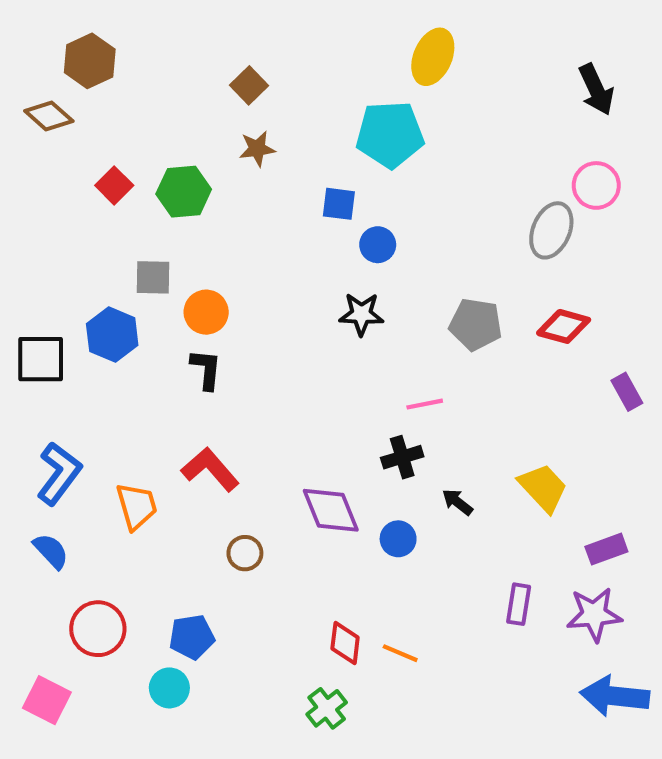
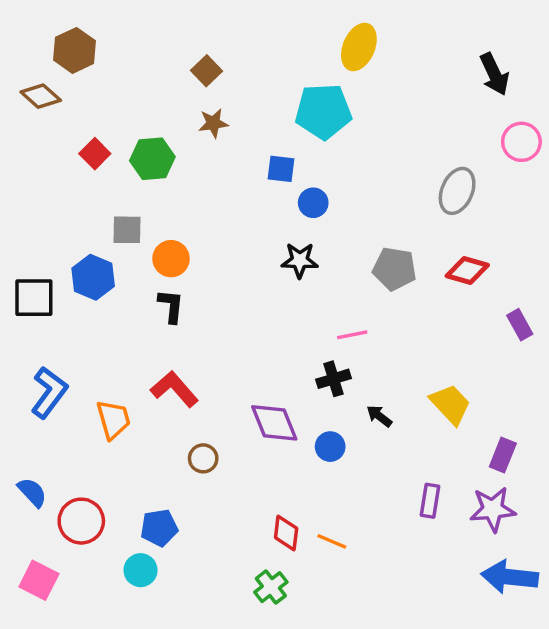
pink circle: (596, 185) -> (521, 142), moved
purple rectangle: (606, 549) -> (503, 455), turned -48
blue semicircle: (51, 551) -> (32, 492), moved

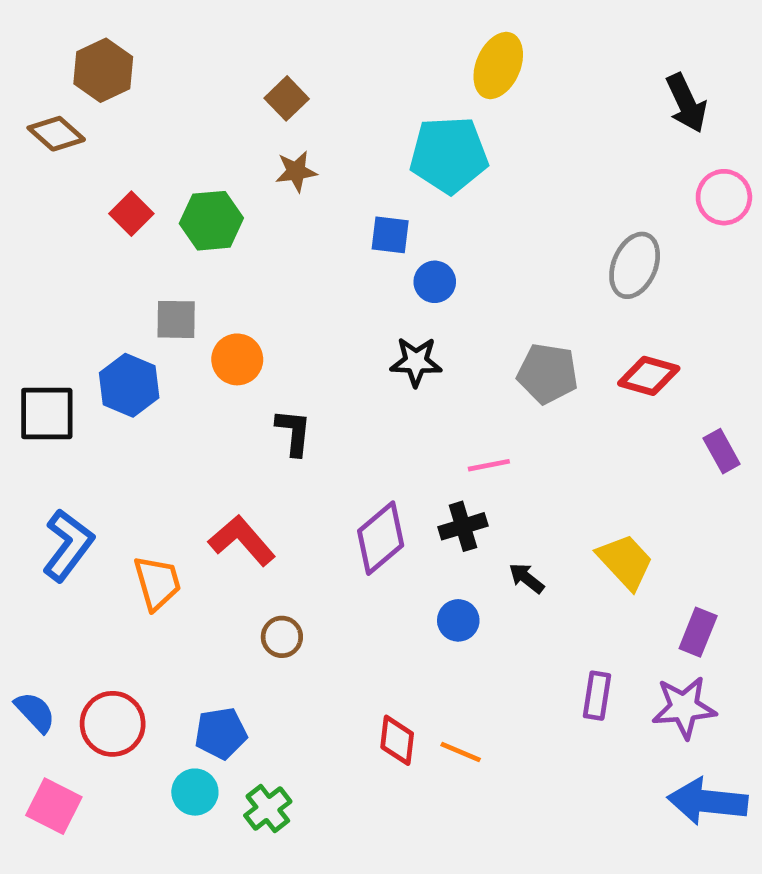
black L-shape: (171, 306) -> (294, 432), moved
purple diamond: (274, 423) -> (381, 538), moved, turned 72
blue semicircle: (32, 492) -> (35, 712), moved
green cross: (271, 587) -> (268, 808), moved

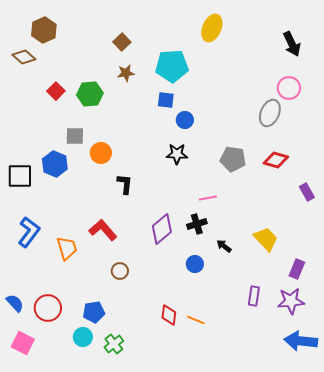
cyan pentagon: (449, 155) -> (172, 66), moved
pink circle: (724, 197) -> (289, 88), moved

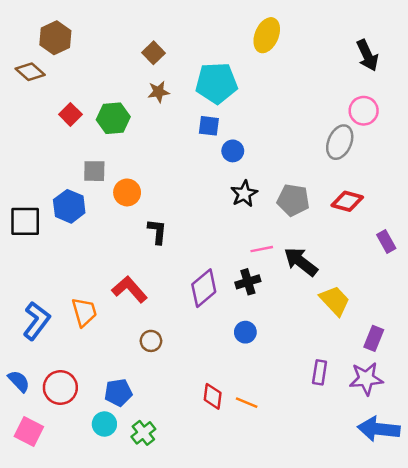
black star: (177, 154) -> (244, 194), moved, turned -30
blue L-shape: (29, 232) -> (36, 321), moved
black arrow: (224, 246) -> (301, 262), moved, size x1.8

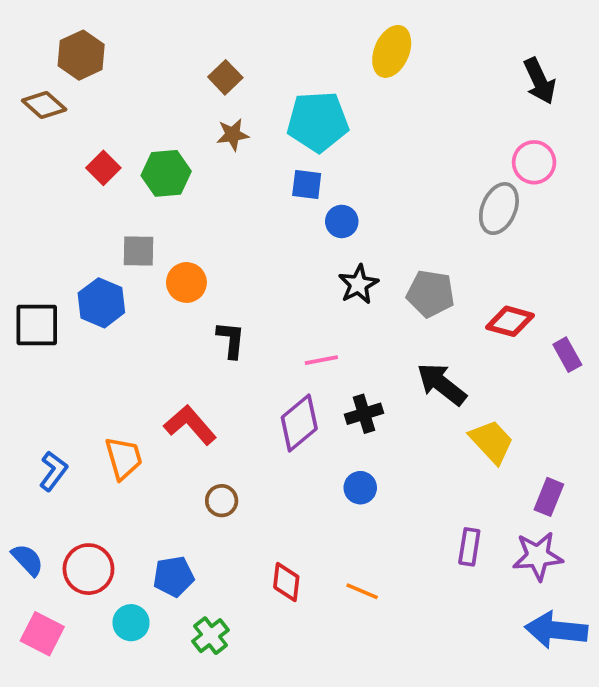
red diamond: (347, 201) -> (510, 321), moved
pink line: (262, 249) -> (321, 360), moved
blue L-shape: (36, 321) -> (53, 471), size x0.7
red diamond: (213, 396) -> (286, 582), moved
cyan circle: (104, 424) -> (131, 623), moved

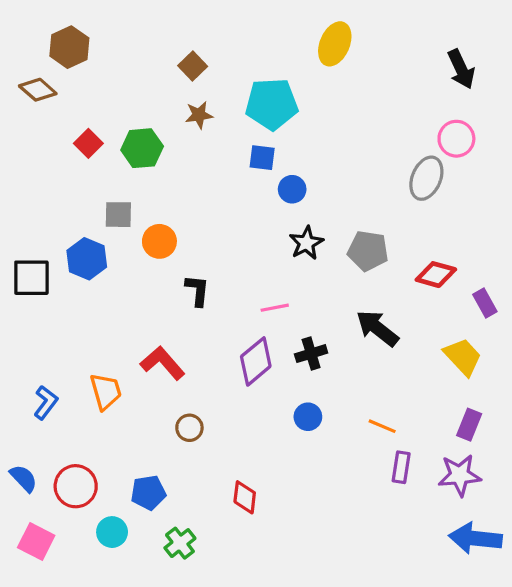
yellow trapezoid: (492, 441) -> (463, 357), moved
orange line: (362, 591) -> (382, 426), moved

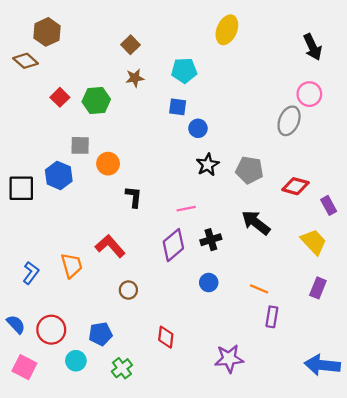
cyan pentagon: (272, 104) -> (184, 70), size x0.7
purple star: (460, 475) -> (229, 359), moved

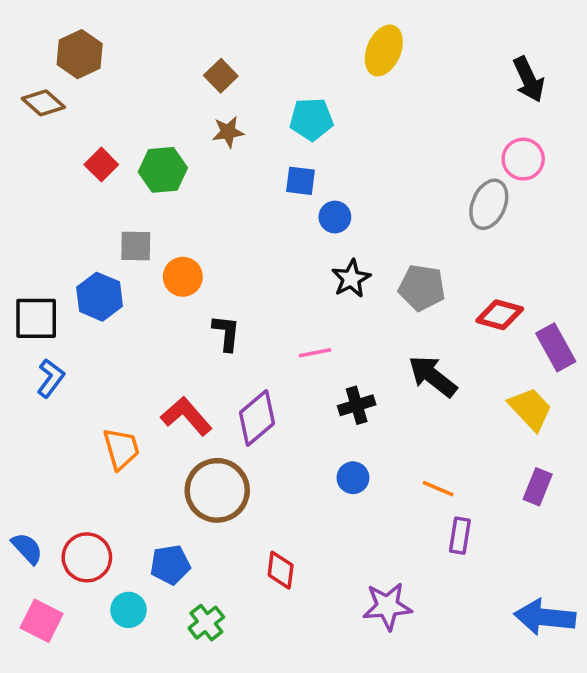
purple rectangle: (329, 205) -> (556, 347), size x1.4
purple diamond: (173, 245) -> (257, 418), moved
blue L-shape: (31, 273) -> (51, 378), moved
brown circle: (128, 290) -> (217, 490), size x2.0

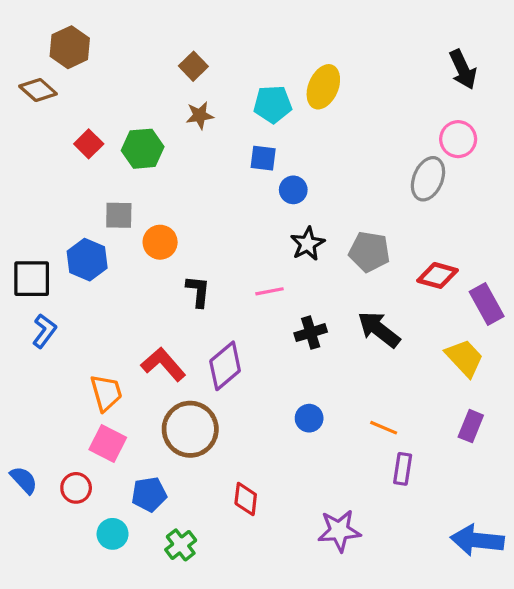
yellow ellipse: (384, 50) -> (323, 87), moved
pink line: (315, 353) -> (269, 291), moved
black cross: (357, 405) -> (311, 333), moved
red circle: (87, 557) -> (76, 488), size x0.7
pink square: (42, 621) -> (108, 444), moved

